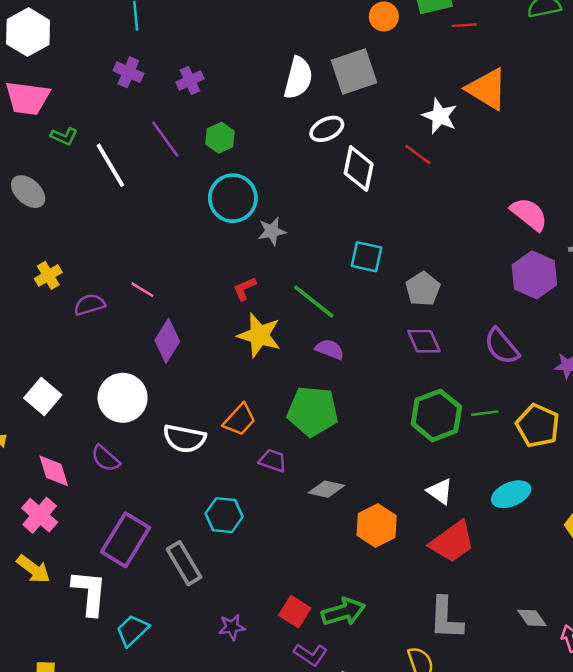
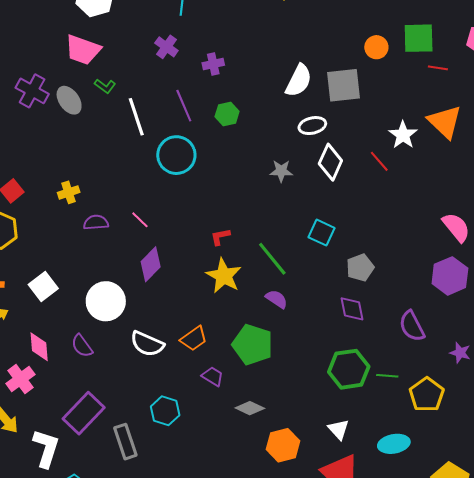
gray ellipse: (28, 192) -> (69, 100), moved
cyan circle: (233, 198) -> (176, 155), moved
gray star: (272, 231) -> (281, 171), moved

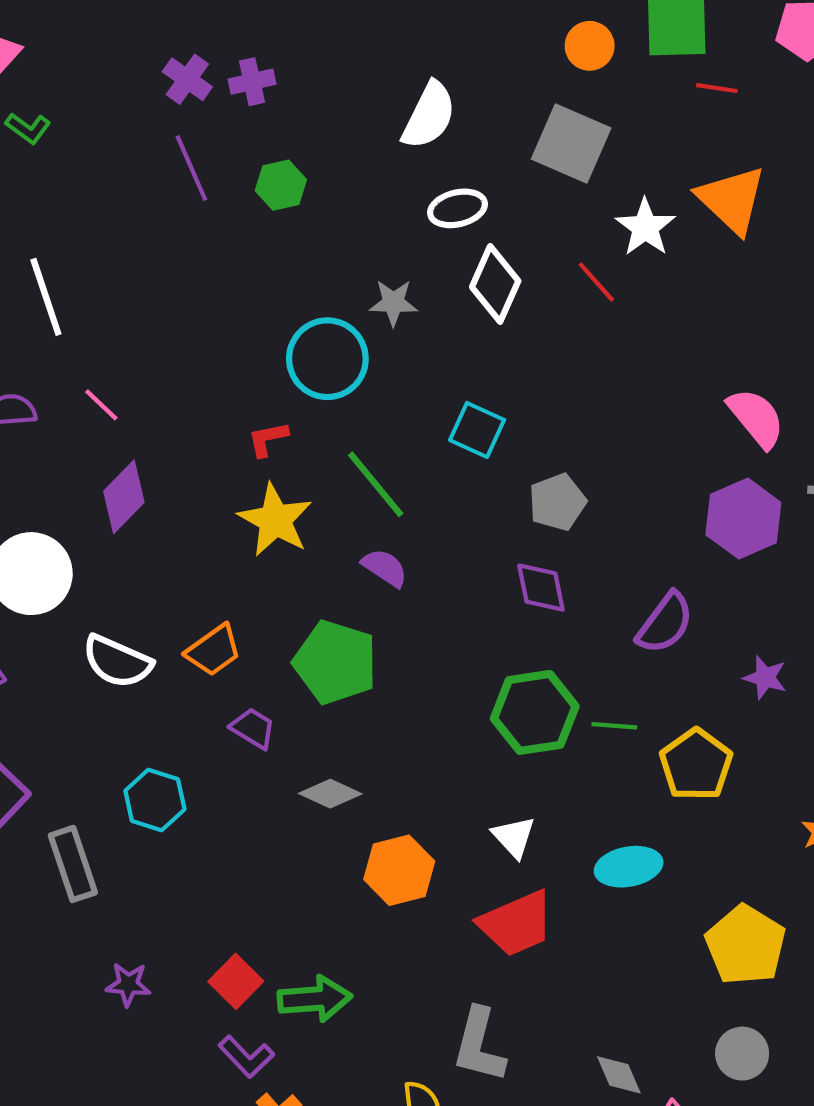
purple cross: (166, 47) -> (187, 79), moved
gray square: (344, 85) -> (571, 143), moved, turned 30
white line: (136, 117) -> (46, 297), moved
cyan circle: (176, 155) -> (327, 359), moved
purple semicircle: (412, 326) -> (665, 623), turned -116

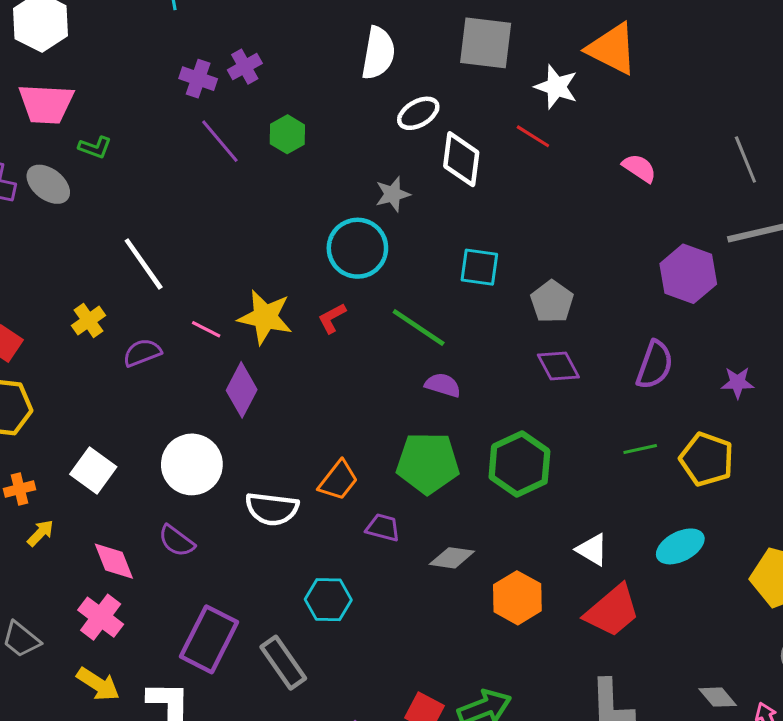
pink semicircle: (756, 418) -> (639, 168), moved, size x0.7
yellow star: (275, 520) -> (265, 317), moved
green hexagon: (535, 712) -> (519, 464), moved

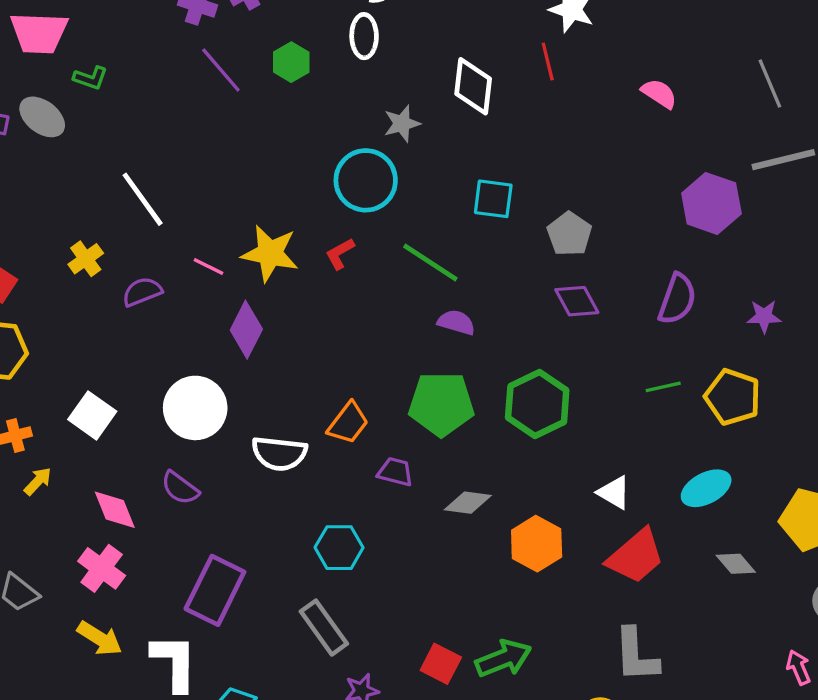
white ellipse: (418, 113) -> (364, 36), moved, turned -60
red line: (533, 136) -> (548, 62), turned 45
gray rectangle: (283, 663) -> (324, 628), moved
gray diamond: (718, 697) -> (736, 564), moved

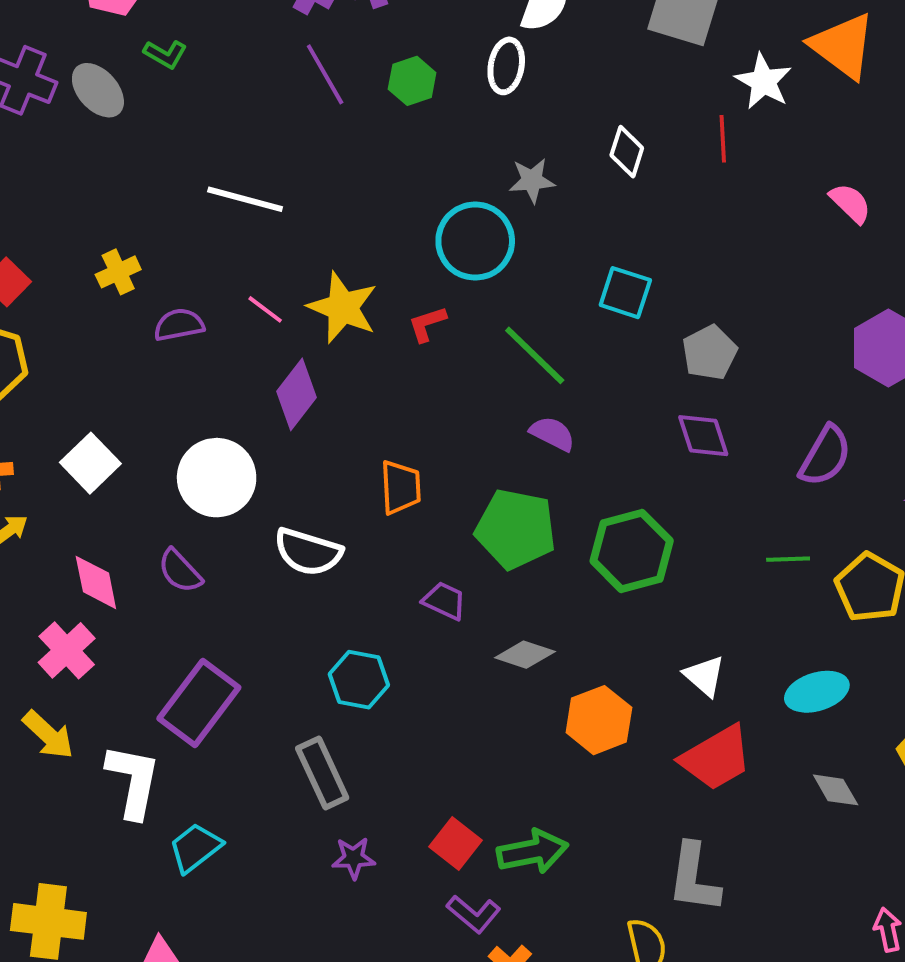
white diamond: (473, 86) -> (627, 152), size x0.7
white line: (143, 199) -> (245, 199), moved, turned -50
orange trapezoid: (348, 423) -> (401, 487), moved, turned -51

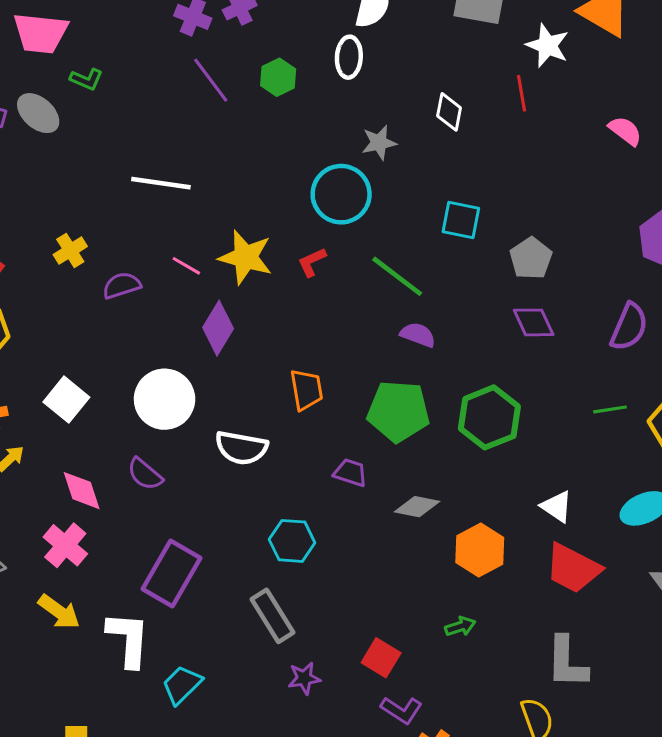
red trapezoid: (716, 758) -> (573, 568), turned 64
green arrow: (533, 852) -> (460, 626), moved, size x0.6

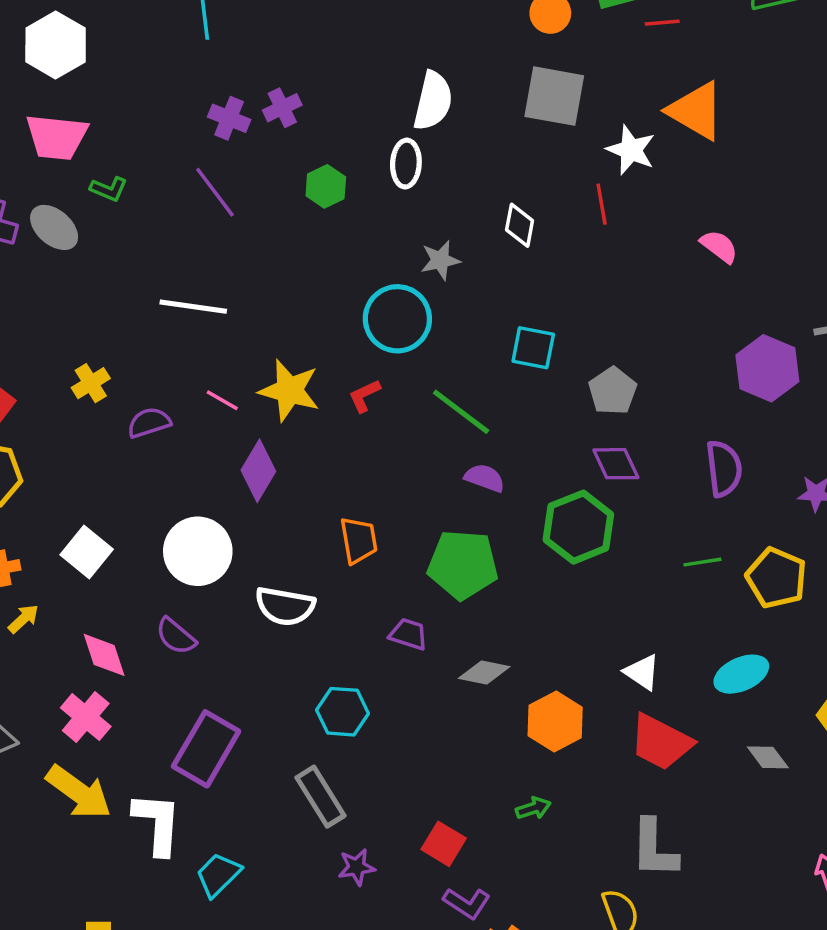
purple line: (211, 80) -> (215, 192), moved
purple semicircle: (629, 327) -> (724, 469), turned -30
green hexagon: (489, 417) -> (578, 527), moved
yellow arrow: (59, 612) -> (79, 792), size x1.4

